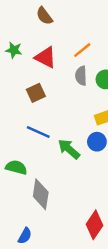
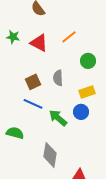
gray semicircle: (81, 76) -> (58, 78), moved
brown square: (36, 93) -> (33, 82), moved
gray diamond: (41, 194) -> (50, 155), moved

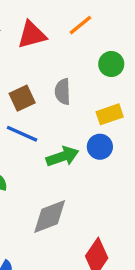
red triangle: (39, 43) -> (32, 35), turned -42
green arrow: (58, 118) -> (63, 156), turned 120
gray diamond: (50, 155) -> (50, 216), turned 60

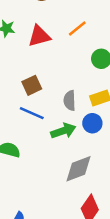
gray semicircle: (63, 92) -> (70, 100), moved
gray diamond: (50, 216) -> (78, 169), moved

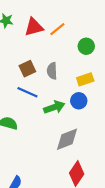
orange line: (77, 28) -> (57, 29), moved
gray semicircle: (70, 100) -> (52, 71), moved

